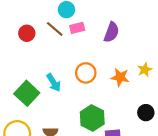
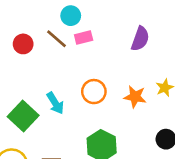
purple semicircle: (112, 32) -> (140, 39), moved

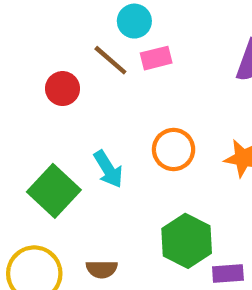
red circle: (23, 44) -> (63, 89), moved

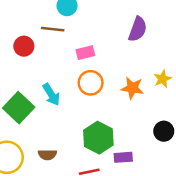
pink rectangle: (156, 58) -> (85, 53), moved
brown line: (110, 60) -> (53, 29), turned -35

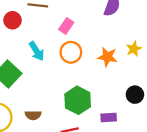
pink rectangle: (85, 53) -> (66, 26), turned -42
cyan arrow: (51, 95) -> (37, 51), moved
purple rectangle: (123, 157) -> (109, 117), moved

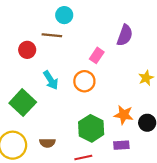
pink rectangle: (66, 26) -> (97, 55), moved
orange star: (107, 57) -> (124, 115), moved

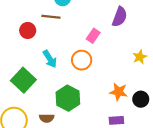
green hexagon: (91, 128) -> (68, 98), moved

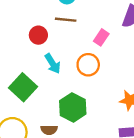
brown line: (51, 17) -> (66, 20), moved
red circle: (28, 30) -> (38, 35), moved

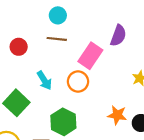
red circle: (38, 35) -> (19, 47), moved
pink rectangle: (101, 37) -> (90, 56), size x1.6

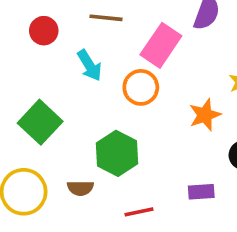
cyan arrow: (44, 80) -> (90, 65), moved
orange star: (117, 115) -> (205, 115), moved, turned -30

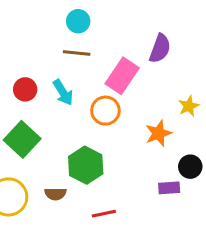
red circle: (44, 31) -> (25, 89), moved
purple rectangle: (201, 192) -> (169, 188), moved

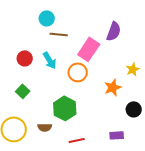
cyan circle: (78, 21) -> (47, 18), moved
green square: (22, 139) -> (23, 91), size x0.6
purple rectangle: (169, 188) -> (117, 135), moved

